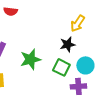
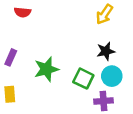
yellow arrow: (78, 23) -> (104, 14), moved
black star: (68, 44) -> (106, 51), moved

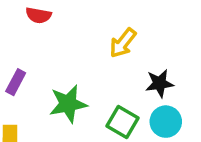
yellow arrow: (104, 14) -> (123, 43), moved

